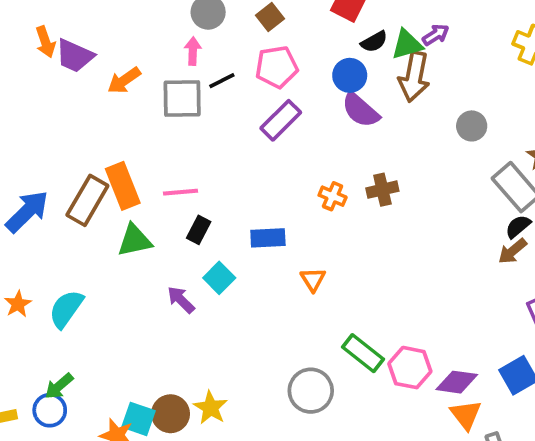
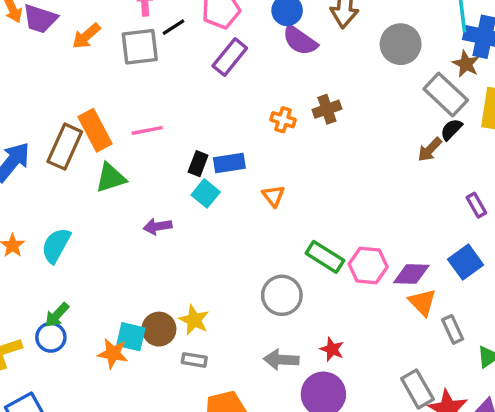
gray circle: (472, 126) -> (401, 44), size x1.5
black rectangle: (199, 230) -> (198, 164), moved
brown arrow: (513, 251) -> (430, 150), moved
cyan square: (219, 278) -> (206, 193), moved
purple arrow: (181, 300) -> (157, 226), turned -48

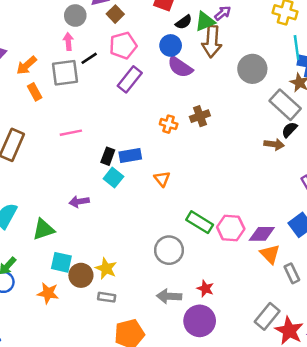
orange rectangle: (95, 130) -> (35, 92), moved, size x0.6
brown arrow: (430, 150) -> (274, 144), turned -126
green triangle: (111, 178) -> (43, 229), moved
cyan square: (131, 337) -> (61, 262), moved
gray rectangle: (417, 389) -> (267, 316), turned 70

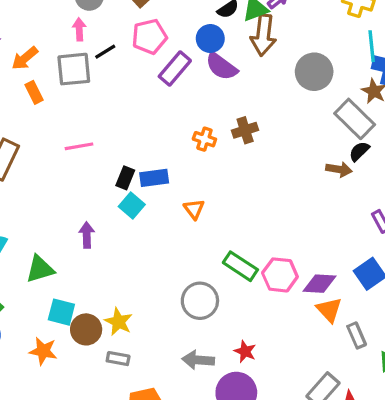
purple rectangle: (130, 79) -> (175, 69), moved
purple arrow: (79, 202) -> (87, 235), turned 96

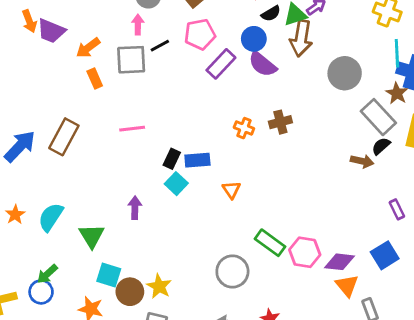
green triangle: (40, 269) -> (92, 236), turned -48

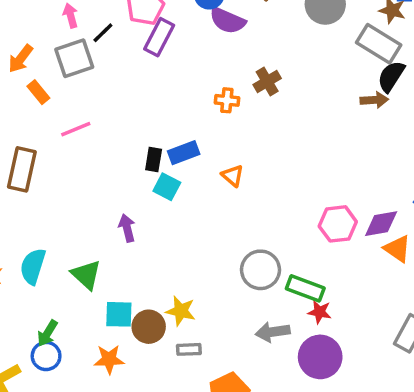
purple rectangle: (221, 64) -> (159, 37), moved
pink line: (132, 129) -> (76, 129), moved
black semicircle: (381, 146) -> (391, 76), size x1.4
green rectangle: (270, 243) -> (305, 288), moved

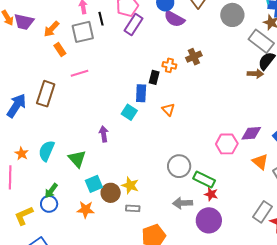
black line: (103, 33) -> (101, 19), turned -64
blue rectangle: (184, 153) -> (141, 93), turned -72
black rectangle: (154, 159) -> (154, 77), moved
purple diamond: (381, 224) -> (251, 133), moved
cyan square: (119, 314) -> (94, 184), turned -30

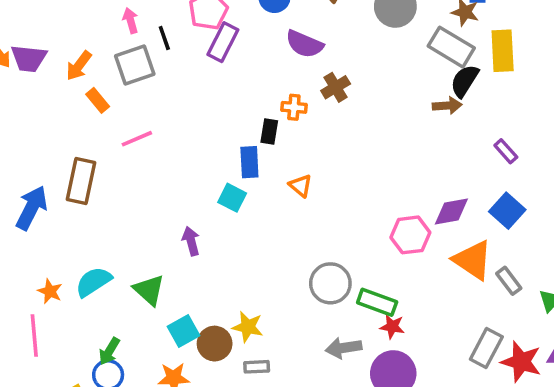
purple semicircle: (174, 19) -> (304, 44), moved
cyan semicircle: (47, 151) -> (93, 282), turned 40
orange triangle: (260, 162) -> (473, 260), size x1.4

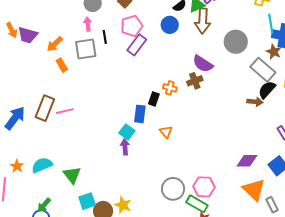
purple semicircle: (304, 44) -> (203, 64), moved
pink line: (137, 139) -> (65, 111), moved
pink hexagon: (410, 235) -> (204, 187), moved
purple arrow: (191, 241) -> (125, 147), moved

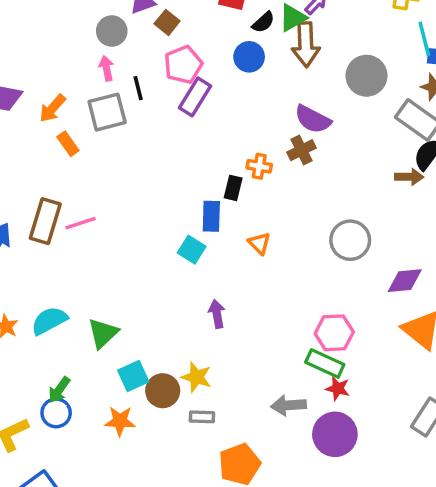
purple arrow: (125, 147) -> (217, 314), moved
green triangle: (72, 175) -> (103, 333), turned 30
gray circle: (173, 189) -> (350, 240), moved

